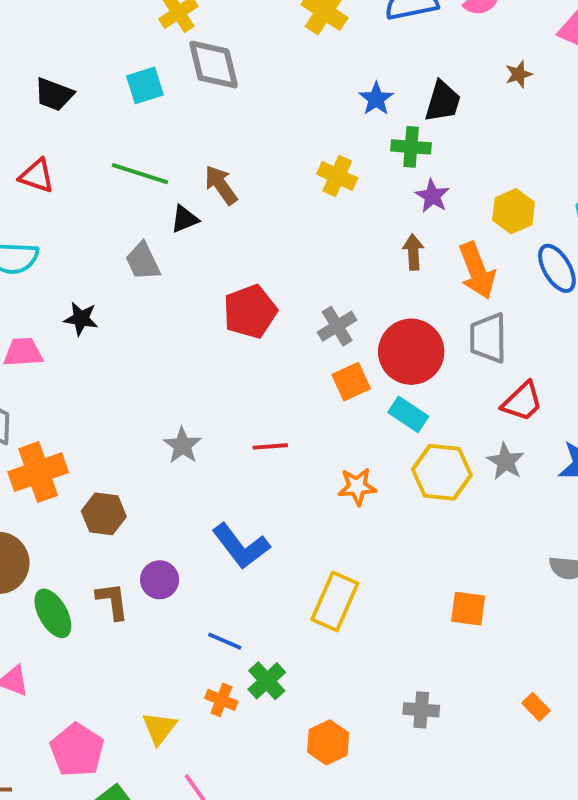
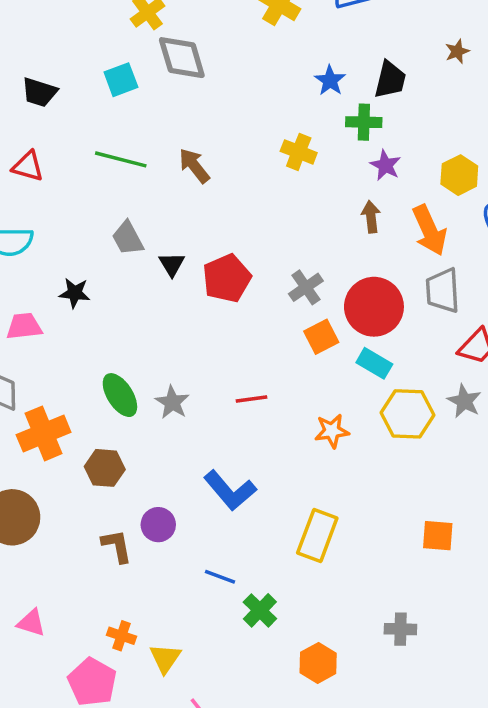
black triangle: (184, 219) -> (172, 264), moved, turned -36
green ellipse: (53, 613) -> (120, 395), moved
orange cross: (221, 700) -> (122, 636), moved

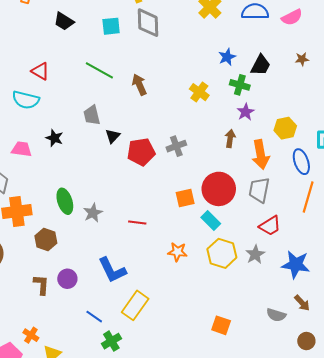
red triangle: (28, 166) -> (40, 71), moved
gray cross: (306, 287) -> (176, 146), moved
yellow rectangle: (317, 536) -> (135, 305), moved

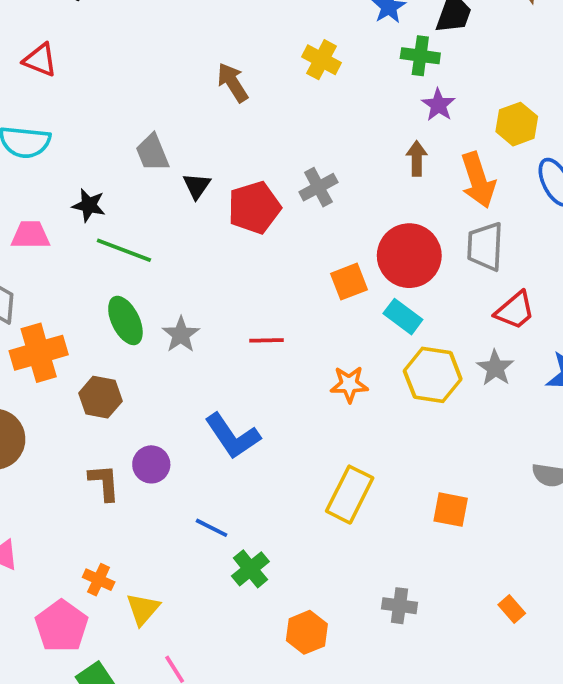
green line: (99, 70) -> (124, 250), moved
red triangle: (40, 71) -> (40, 60), moved
yellow cross: (199, 92) -> (322, 60), moved
yellow rectangle: (135, 305) -> (350, 495), moved

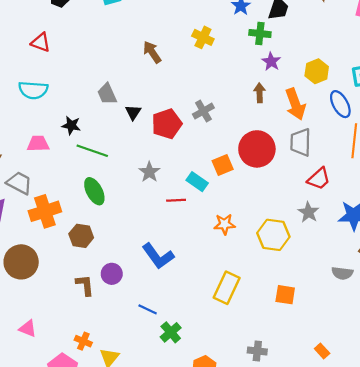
cyan rectangle: (403, 317) -> (197, 182), moved
gray star: (181, 335) -> (149, 172), moved
yellow hexagon: (433, 375) -> (273, 235), moved

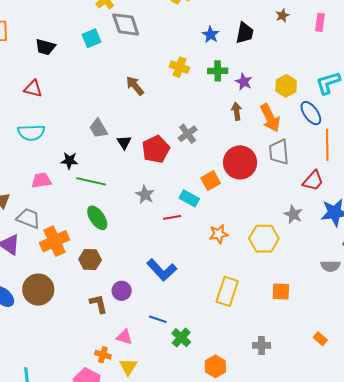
green cross: (260, 33) -> (218, 71), moved
red trapezoid: (319, 179) -> (313, 181), moved
pink triangle: (28, 329) -> (124, 337), moved

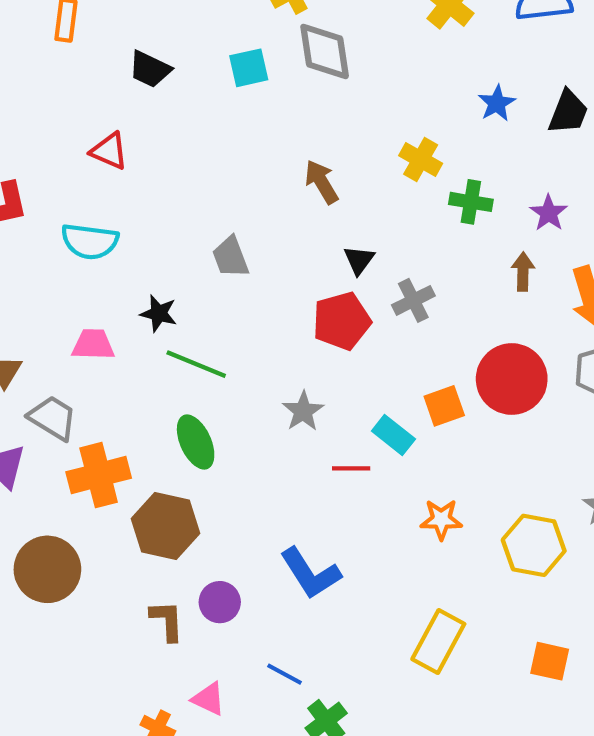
green cross: (218, 71) -> (471, 202), moved
black triangle: (124, 142) -> (359, 260), moved
brown hexagon: (90, 260) -> (166, 526), size x1.4

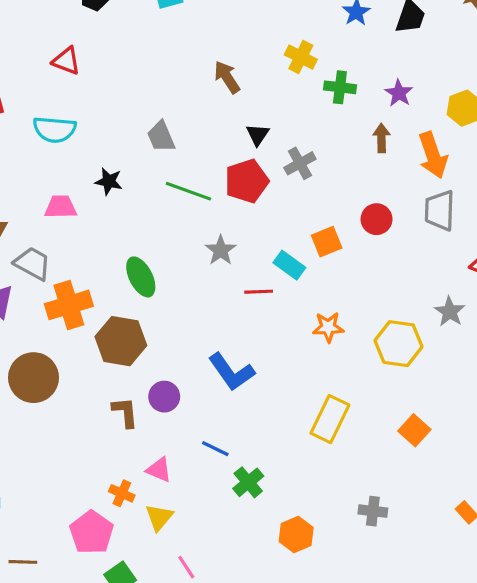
green line: (196, 364) -> (188, 191), moved
red circle: (512, 379) -> (377, 219), size x0.6
orange square: (550, 661) -> (414, 430), turned 32

